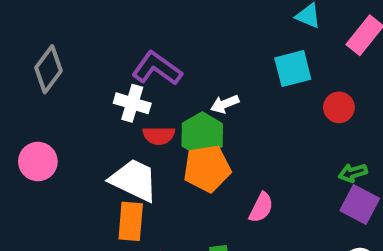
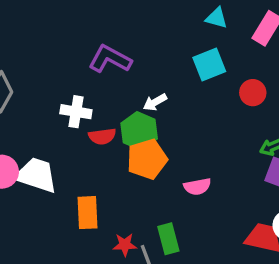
purple L-shape: (157, 69) -> (110, 59), moved
white trapezoid: (134, 180) -> (36, 175), moved
pink semicircle: (261, 208) -> (197, 187), turned 60

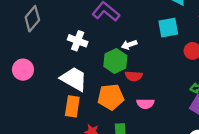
red semicircle: (102, 136) -> (134, 76), moved
orange pentagon: (147, 159) -> (111, 97), moved
white trapezoid: (36, 175) -> (74, 79), moved

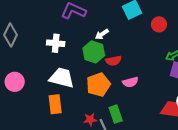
orange rectangle: (72, 106) -> (55, 104), moved

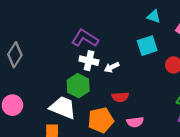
white cross: (56, 43) -> (89, 61), moved
green hexagon: (94, 52) -> (78, 86), moved

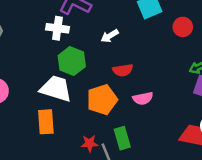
white cross: (89, 61) -> (57, 28), moved

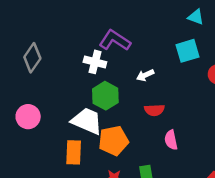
pink semicircle: (143, 98) -> (171, 140), turned 84
orange pentagon: (102, 100) -> (113, 141), moved

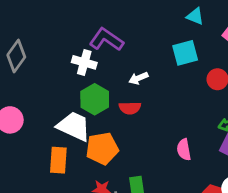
red semicircle: (154, 110) -> (130, 108), moved
pink semicircle: (171, 140) -> (184, 150), moved

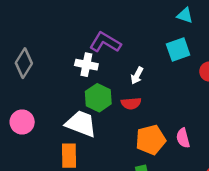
white arrow: (139, 78) -> (137, 76), turned -35
orange pentagon: (102, 148) -> (151, 140), moved

